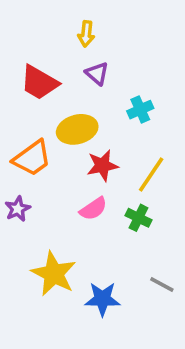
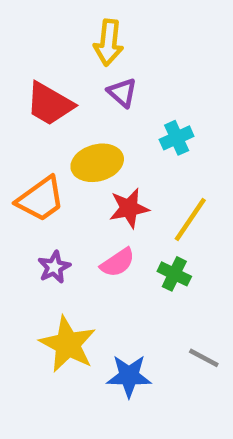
yellow arrow: (86, 34) -> (109, 43), size x1.4
purple star: (18, 209) -> (54, 267), moved

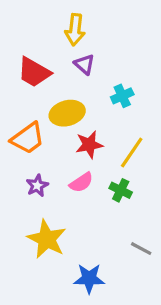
blue star: (129, 376) -> (89, 278), moved

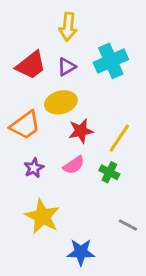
purple triangle: (84, 64) -> (67, 67), moved, turned 48
red trapezoid: (34, 72) -> (31, 65), turned -68
cyan cross: (122, 96) -> (111, 61), moved, size x1.6

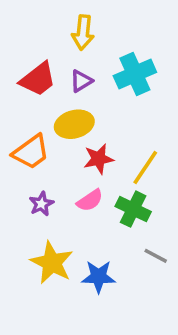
green cross: (109, 172) -> (133, 209), size x1.4
gray line: (128, 225) -> (156, 256), moved
blue star: (81, 252) -> (99, 277), moved

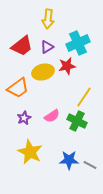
red star: (99, 159) -> (67, 66), moved
gray line: (156, 256) -> (90, 165), moved
blue star: (99, 277) -> (69, 160), moved

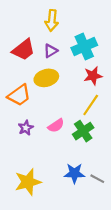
red star: (67, 66) -> (93, 76), moved
green cross: (77, 121) -> (83, 131), turned 30
yellow star: (30, 152) -> (28, 182), moved, turned 30

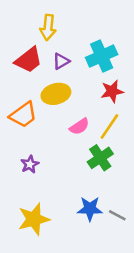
yellow arrow: (52, 20) -> (48, 27), moved
pink semicircle: (56, 126) -> (79, 126), moved
purple star: (26, 128) -> (30, 164), moved

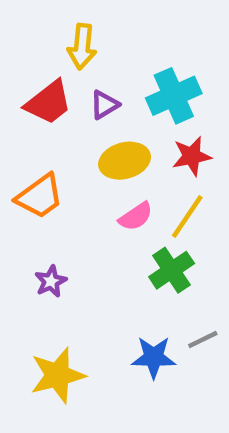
yellow ellipse: (56, 94) -> (125, 161), moved
gray line: (117, 215) -> (203, 339), moved, turned -54

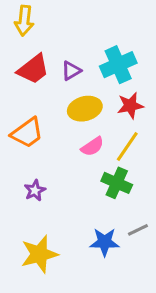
yellow arrow: (82, 47) -> (24, 21), moved
green cross: (172, 270) -> (117, 183), turned -32

